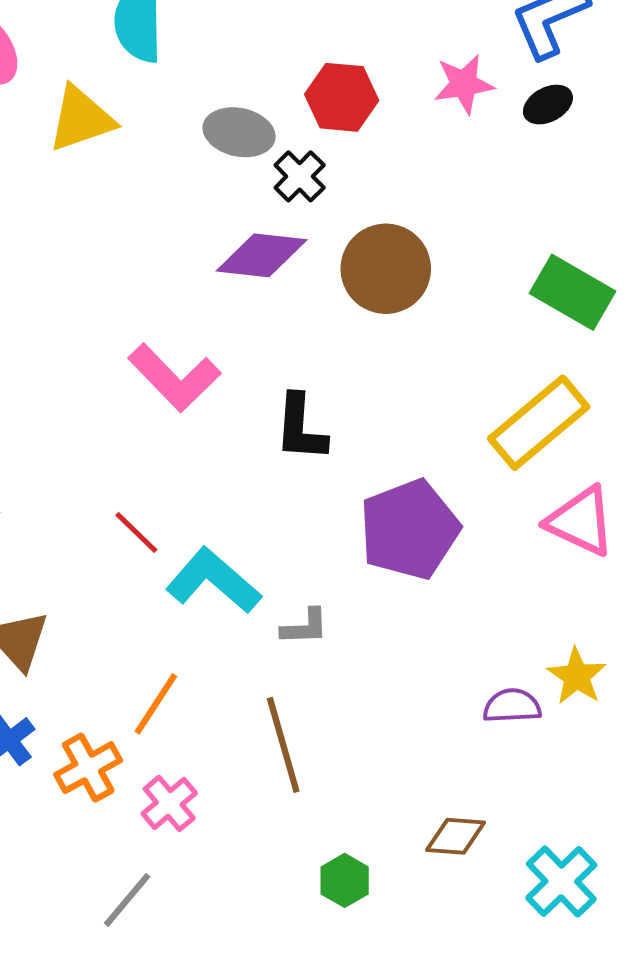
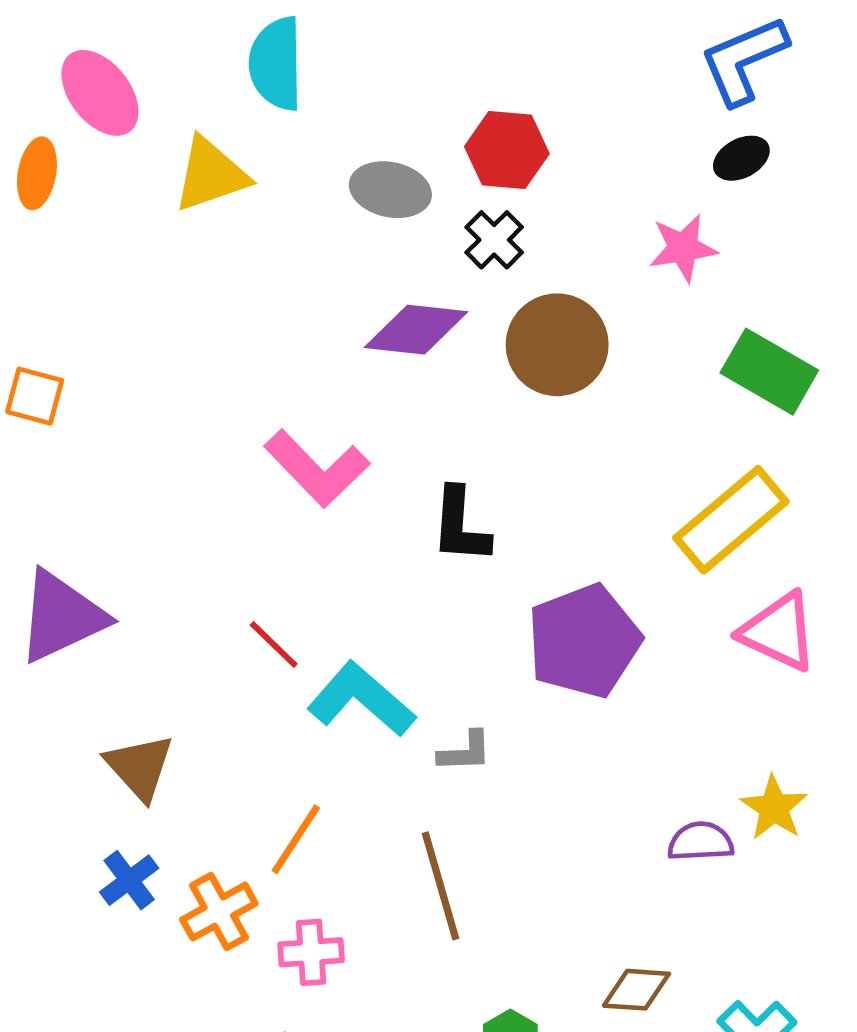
pink star: (464, 84) -> (683, 248), moved
black cross: (300, 176) -> (494, 240), moved
pink cross: (169, 803) -> (311, 952), turned 36

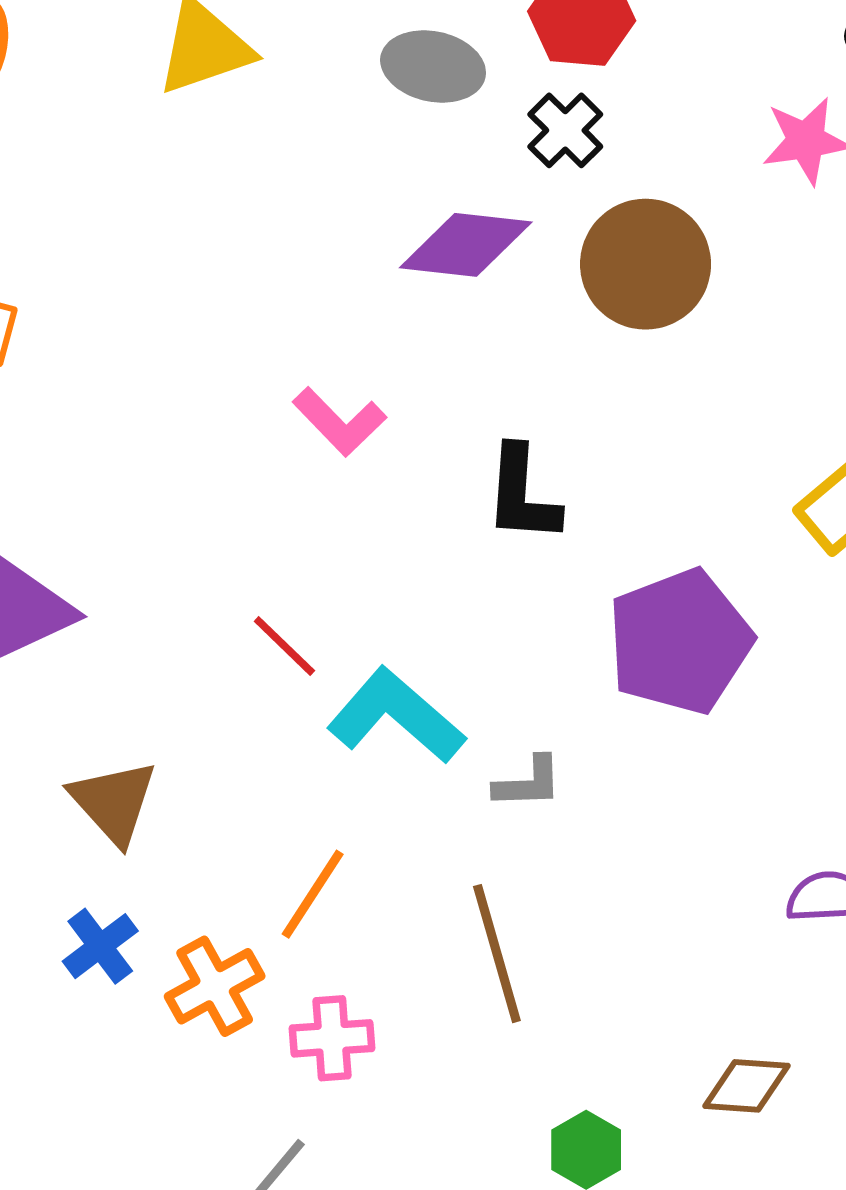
pink L-shape: (317, 468) -> (339, 422), size x0.7

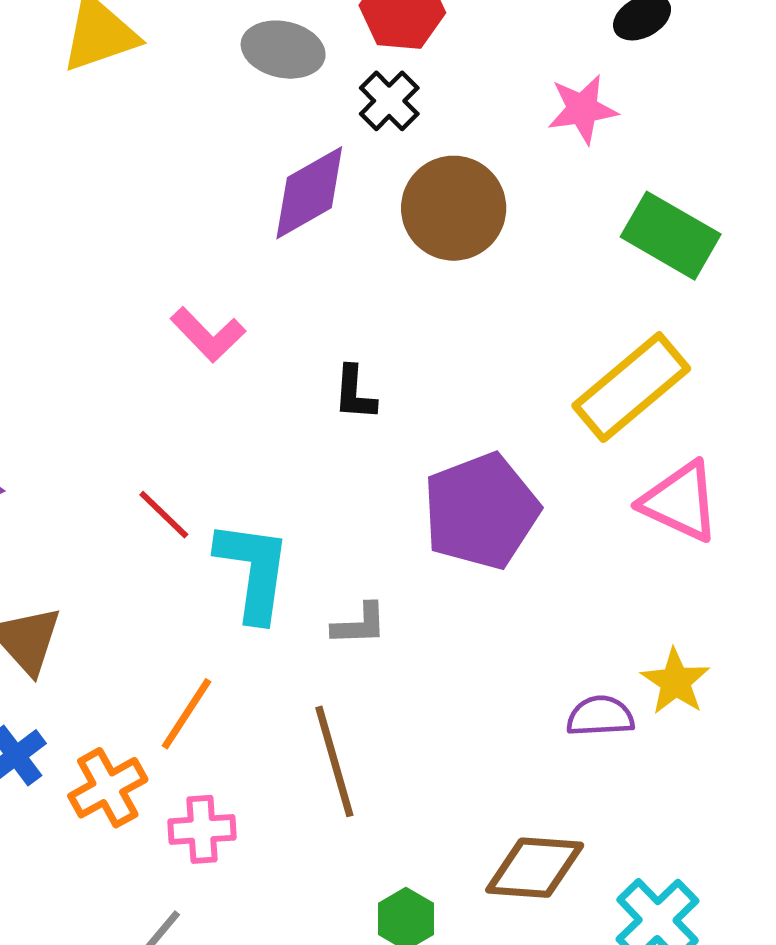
purple diamond: (466, 245) -> (309, 193), turned -36
black L-shape: (522, 494) -> (355, 393), size x0.7
cyan L-shape: (396, 716) -> (253, 571), turned 57
brown diamond: (747, 1086) -> (535, 868), size x1.4

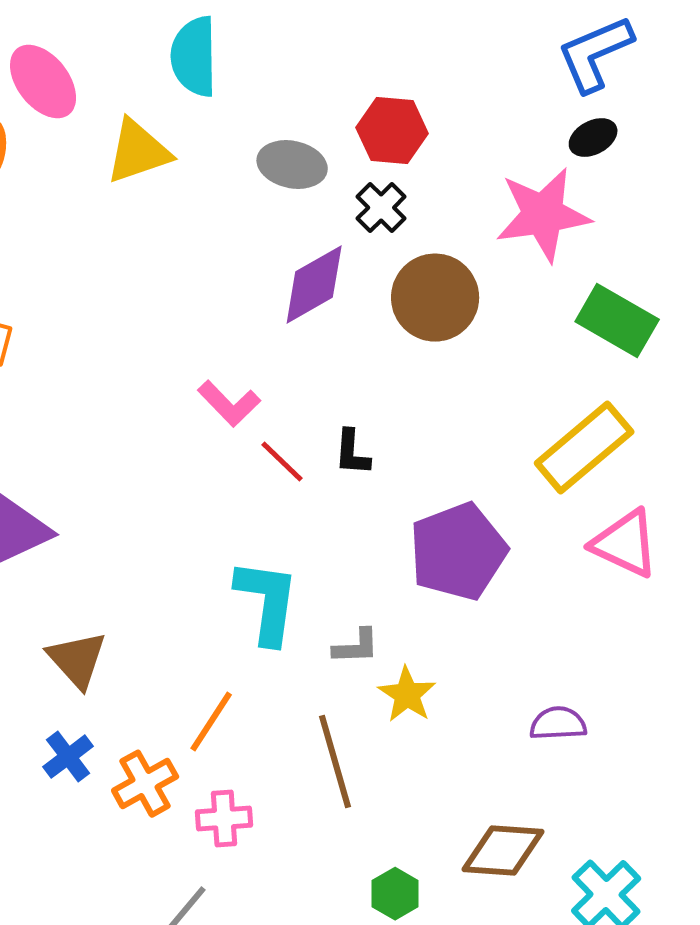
pink star: (582, 109) -> (543, 215), size x1.6
red line: (164, 515) -> (282, 462), moved
yellow star: (675, 682) -> (407, 695), moved

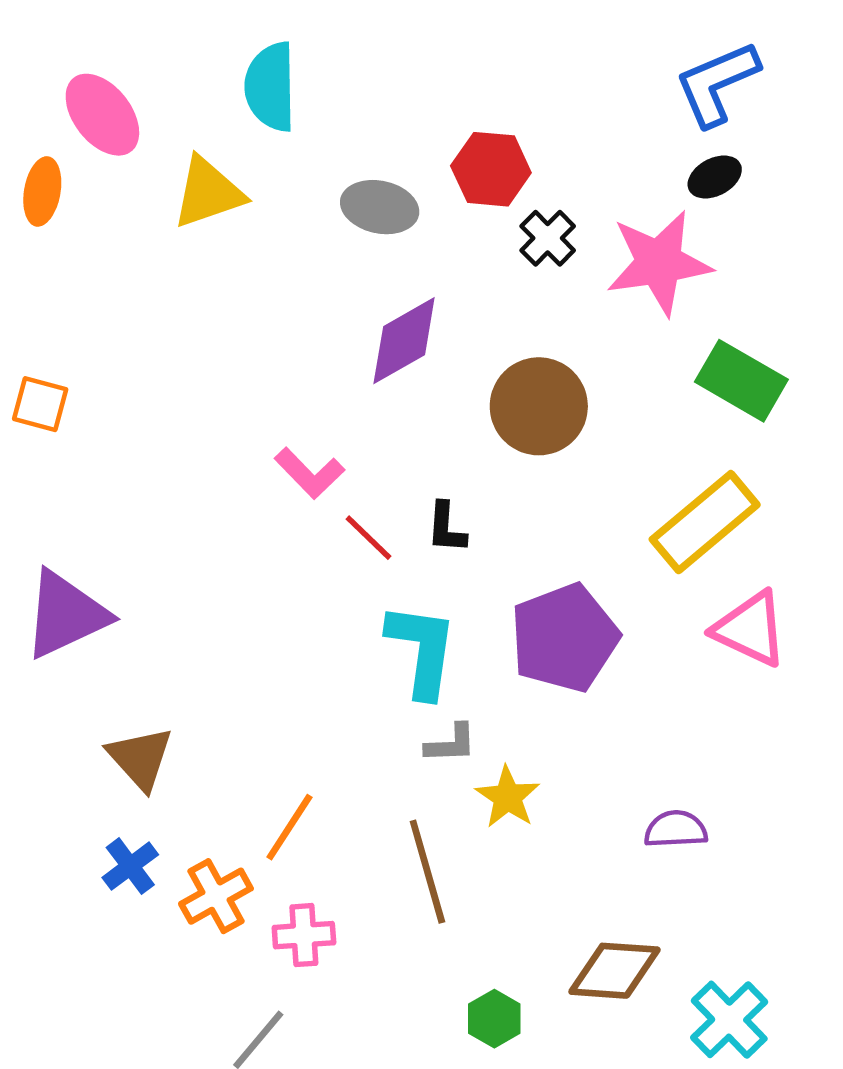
black cross: (381, 208) -> (548, 238), moved
brown circle: (435, 298) -> (539, 406), moved
cyan L-shape: (267, 602) -> (422, 650), moved

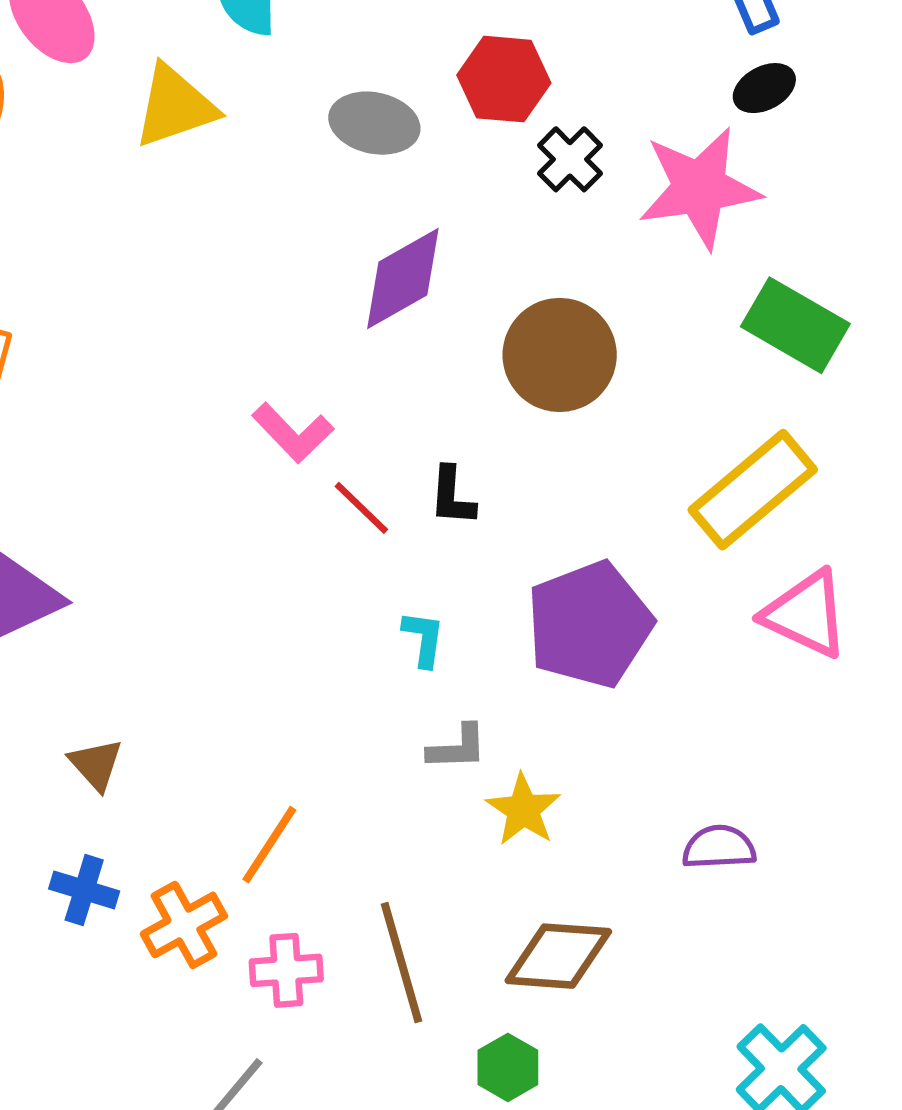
cyan L-shape: (422, 650) -> (424, 639), size x0.5
brown triangle: (140, 758) -> (96, 764), size x0.7
blue cross: (130, 866) -> (84, 890), turned -36
brown line: (427, 872) -> (402, 963), moved
brown diamond: (614, 971) -> (558, 956), moved

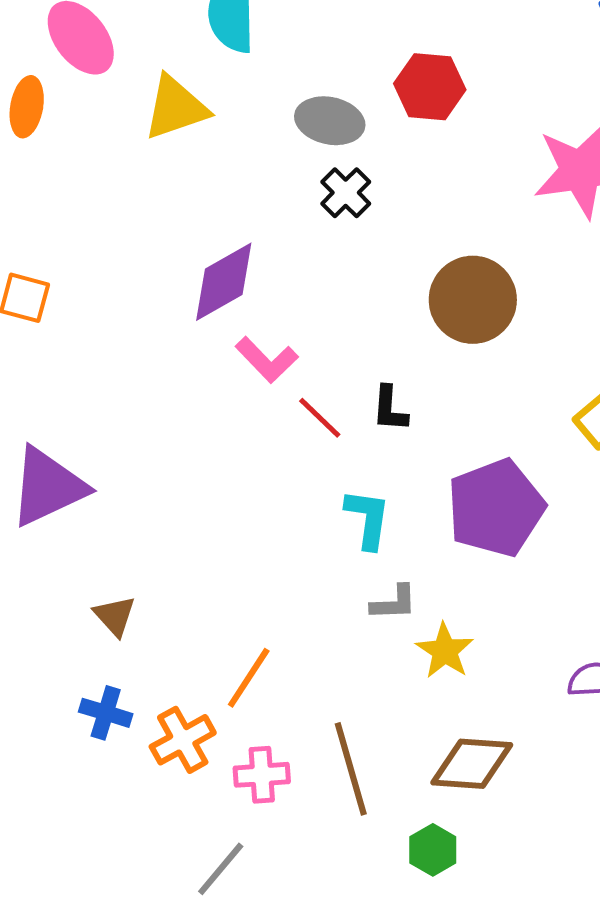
black cross: (570, 159) -> (346, 193), moved
purple diamond: (403, 279) -> (224, 282), moved
cyan L-shape: (424, 639) -> (368, 519), size x1.4

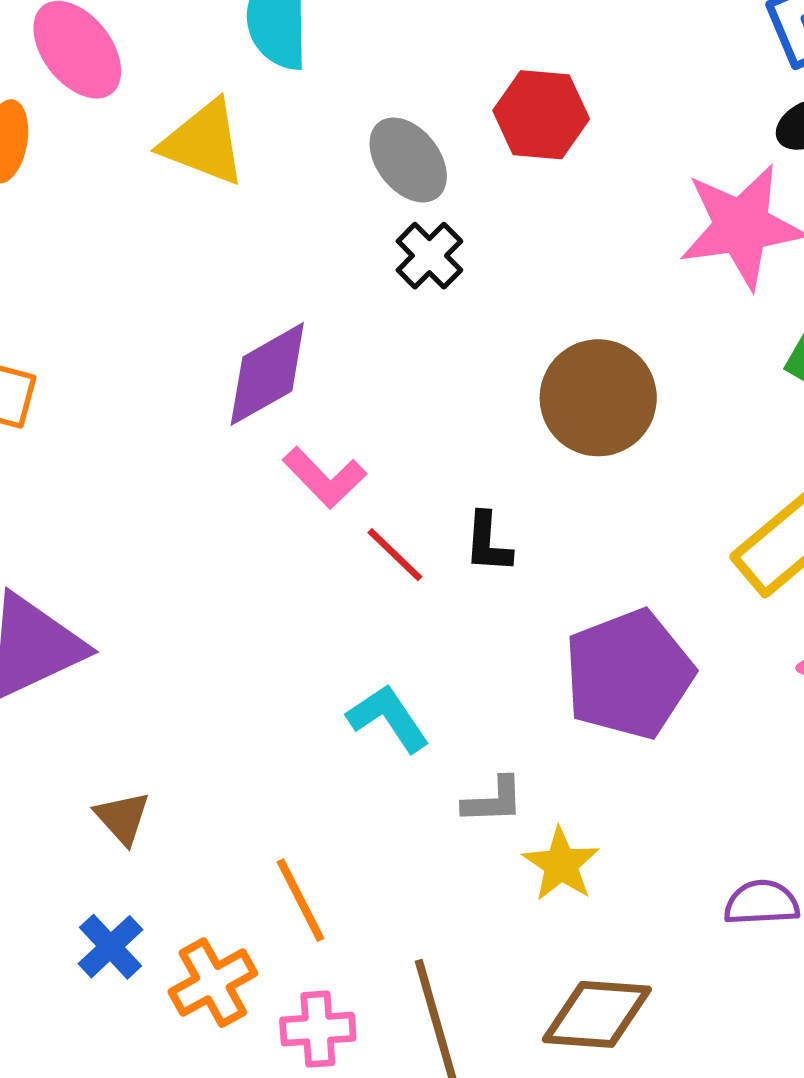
yellow triangle: (176, 108) -> (204, 143), turned 40
gray ellipse: (330, 121) -> (408, 160), turned 40
cyan L-shape: (368, 519) -> (388, 718), moved, turned -42
orange line: (249, 678) -> (301, 900), turned -60
blue cross: (106, 713) -> (110, 947), turned 30

